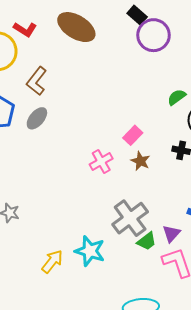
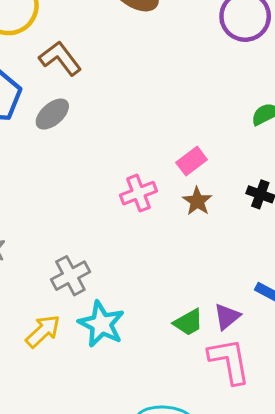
brown L-shape: (37, 81) -> (60, 58), turned 96
gray cross: (130, 218) -> (70, 276), moved, size x0.7

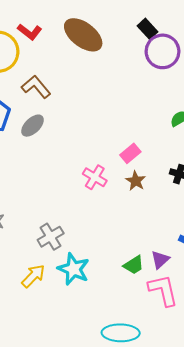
pink cross: (139, 193) -> (95, 177), turned -35

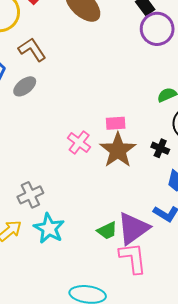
pink rectangle: (130, 153) -> (116, 123), turned 30
brown star: (136, 181) -> (118, 150), size x1.8
purple triangle: (160, 260) -> (133, 228), size x1.8

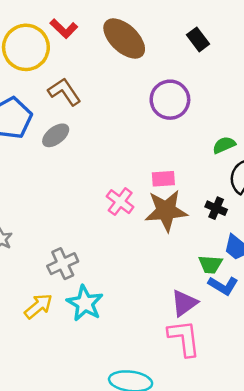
purple circle: (157, 29) -> (170, 100), moved
brown star: (118, 150) -> (166, 211), turned 30
purple triangle: (133, 228) -> (184, 303), size x0.7
green trapezoid: (107, 231) -> (210, 264), moved, turned 30

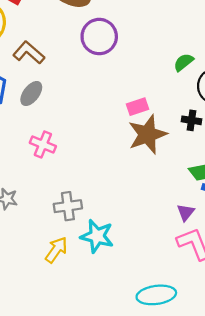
purple circle: (170, 100) -> (99, 37), moved
pink cross: (120, 202) -> (43, 145), moved
gray cross: (63, 264) -> (68, 206), turned 32
purple triangle: (184, 303) -> (186, 212), size x0.7

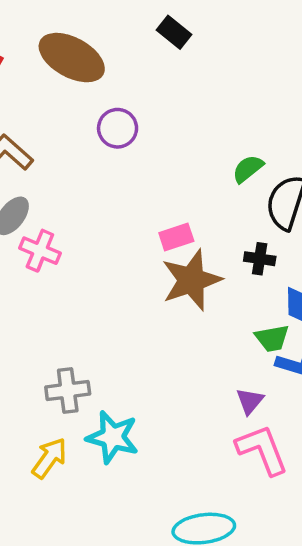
purple circle: (99, 37) -> (118, 128), size x0.7
pink cross: (43, 145) -> (40, 251), moved

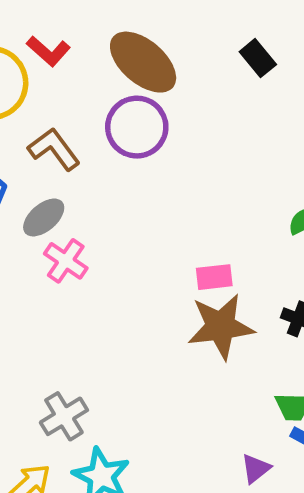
purple circle: (118, 128) -> (137, 127), moved, size x1.4
gray cross: (68, 391) -> (64, 416), turned -36

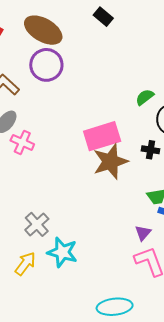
pink rectangle: (214, 277) -> (102, 136), size x1.8

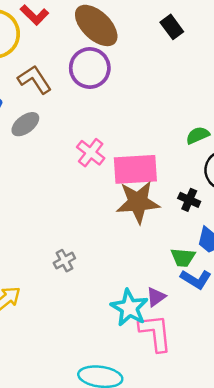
pink cross: (22, 142) -> (91, 153), moved
gray cross: (37, 224) -> (64, 261), moved, size x0.7
cyan star: (62, 252) -> (129, 308), moved

